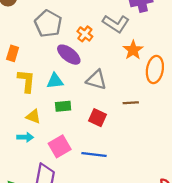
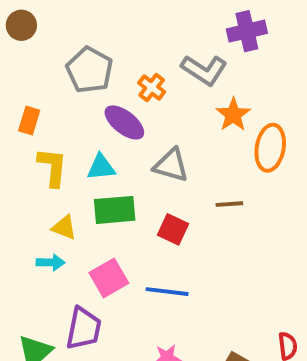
green rectangle: (63, 106) -> (115, 210), size x1.5

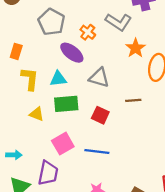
cyan arrow: (51, 262) -> (14, 155), moved

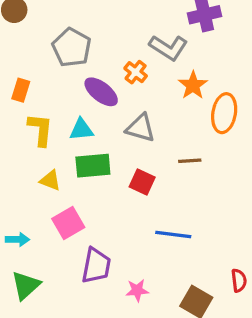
orange cross: (88, 32) -> (136, 72), moved
pink square: (63, 144) -> (68, 223), moved
blue line: (97, 152) -> (173, 235), moved
purple trapezoid: (48, 173) -> (96, 266), moved

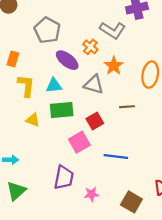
orange star: (193, 85) -> (114, 66), moved
red square: (142, 182) -> (95, 121), turned 35
pink square: (68, 223) -> (79, 142), moved

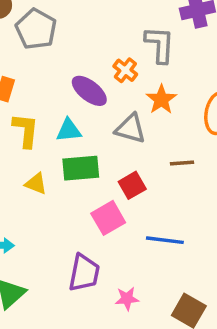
gray pentagon: (47, 30) -> (36, 29), moved
gray L-shape: (113, 30) -> (160, 44), turned -120

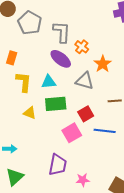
gray L-shape: (160, 44) -> (62, 32), moved
blue line: (165, 240) -> (105, 131), moved

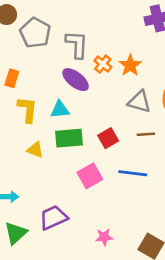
orange star: (103, 64) -> (130, 65), moved
gray triangle: (85, 81) -> (139, 102), moved
red square: (86, 114) -> (108, 138), moved
purple trapezoid: (58, 165) -> (53, 218), moved, turned -125

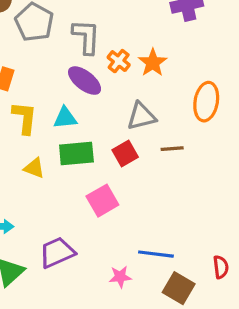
gray triangle: (139, 102) -> (141, 116), moved, turned -30
blue line: (133, 173) -> (156, 254), moved

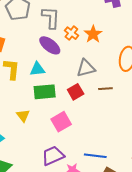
yellow triangle: (34, 168) -> (23, 116), moved, turned 32
purple trapezoid: (57, 252) -> (53, 156), moved

